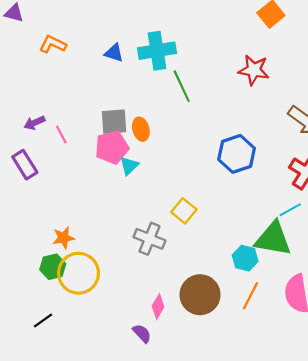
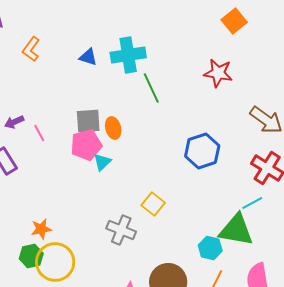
orange L-shape: (53, 44) -> (31, 49), turned -80

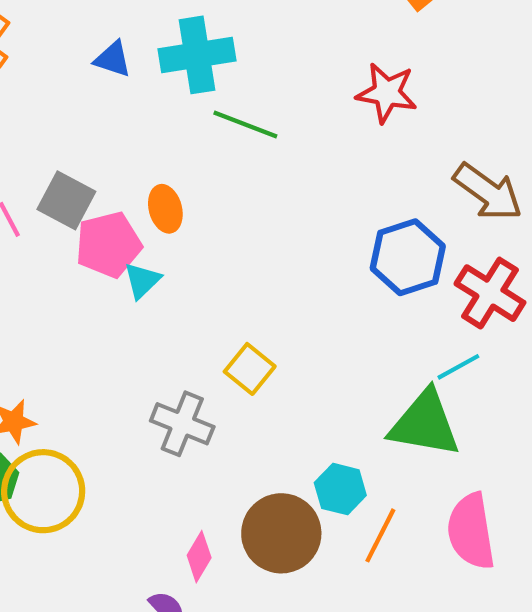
green line: (151, 88) -> (245, 124), turned -44
gray square: (88, 121) -> (66, 200), moved, turned 32
blue hexagon: (202, 151) -> (408, 257), moved
cyan hexagon: (210, 248) -> (340, 489), moved

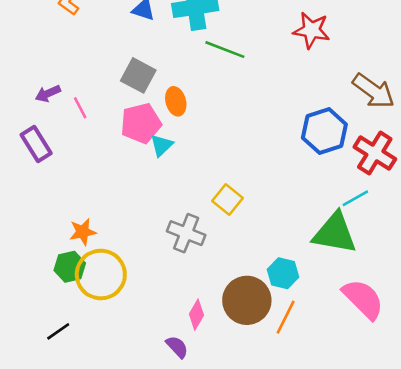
gray square: (66, 200) -> (138, 75), moved
pink semicircle: (471, 531) -> (363, 299), turned 144
orange line: (380, 535) -> (286, 317), moved

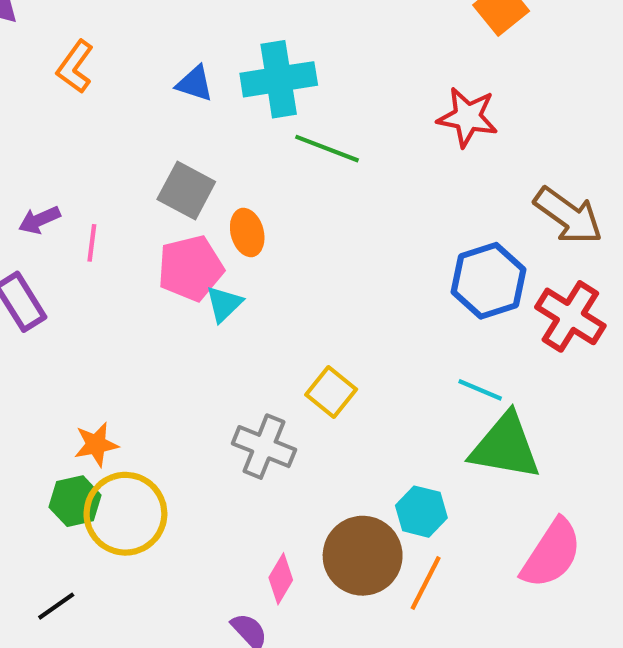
pink line: (80, 108) -> (92, 243), turned 35
cyan line: (355, 198) -> (480, 390), moved, turned 52
pink semicircle: (363, 299) -> (551, 554), turned 78

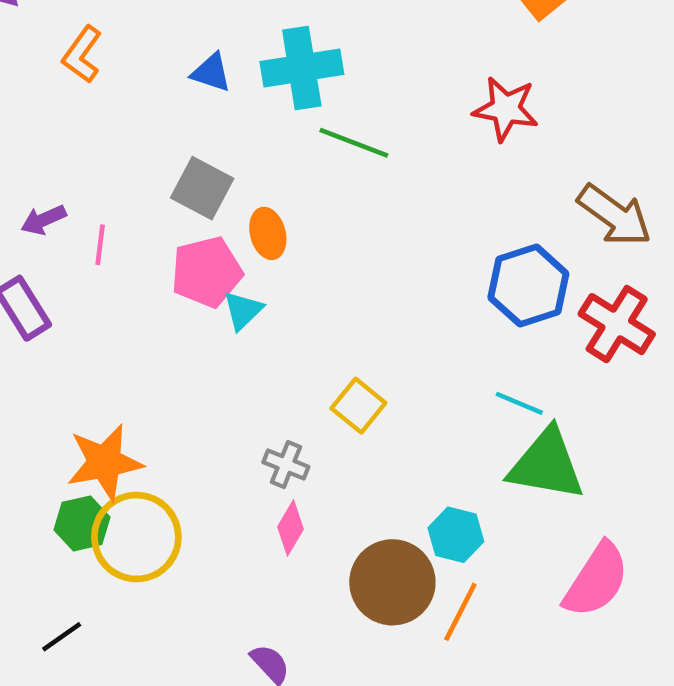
orange star: (96, 444) -> (105, 462), size x1.6
gray cross: (264, 447) -> (286, 465), size x0.7
pink diamond: (281, 579) -> (290, 528), moved

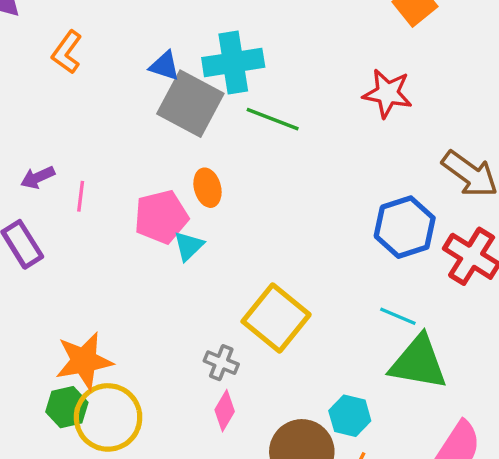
gray square: (202, 188) -> (190, 104), moved, size x1.4
yellow square: (358, 406) -> (276, 318), size x1.6

